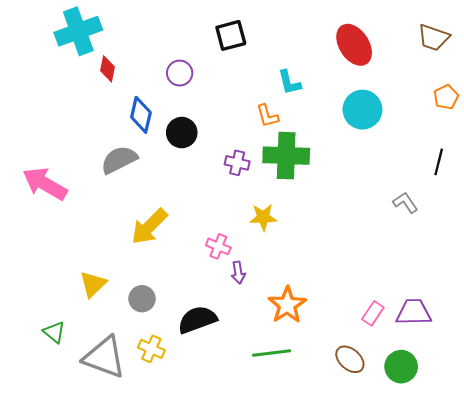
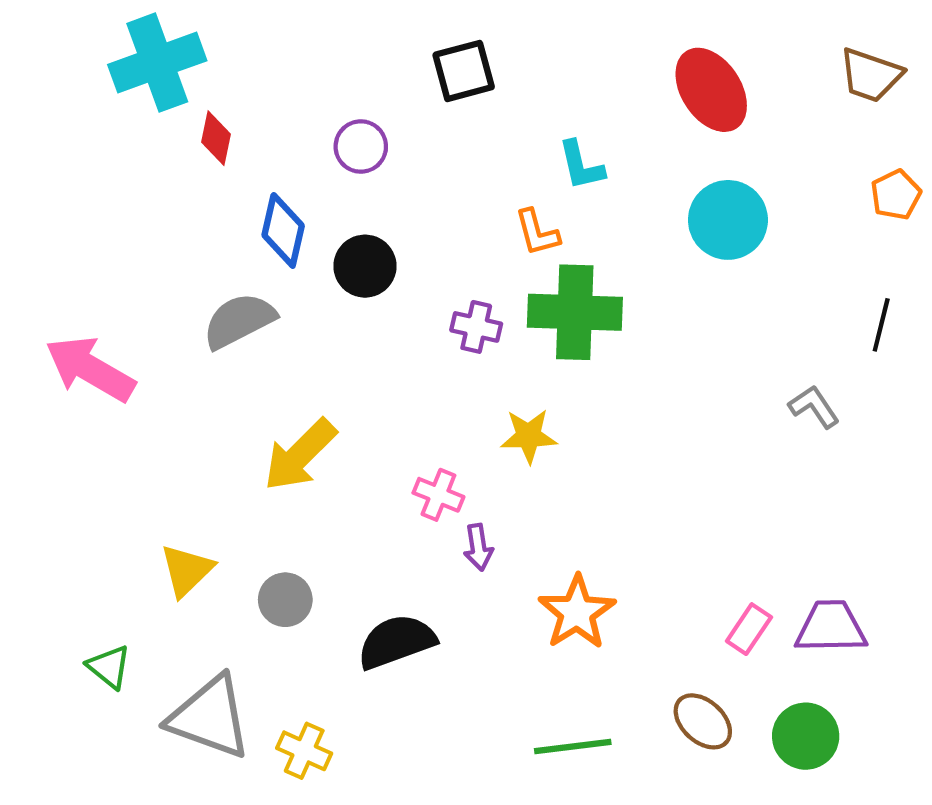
yellow cross: (151, 349) -> (304, 751), moved
green line: (272, 353) -> (573, 747), moved

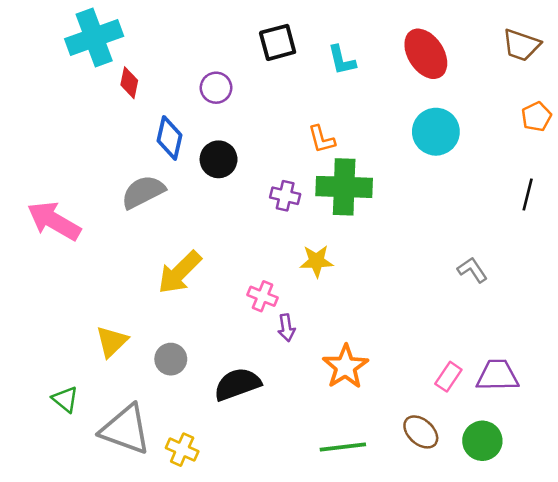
cyan L-shape: (581, 165) -> (342, 60), moved
gray L-shape: (814, 407) -> (472, 270), moved

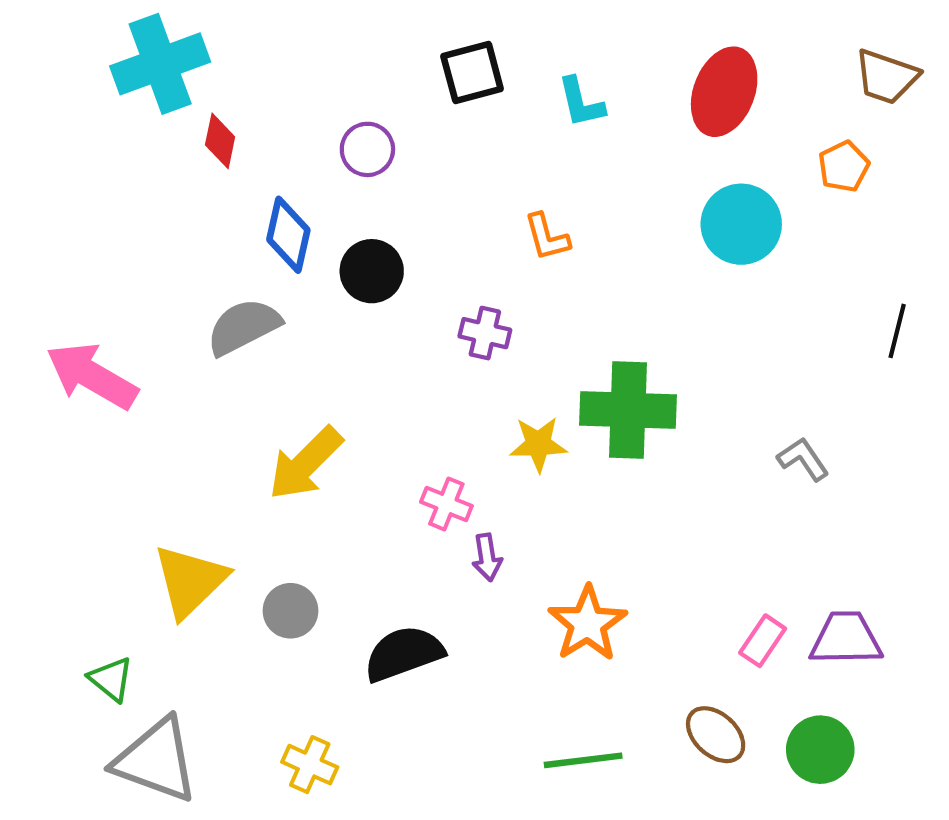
red ellipse: (426, 54) -> (724, 92), turned 54
orange pentagon: (536, 117) -> (844, 166), moved
green cross: (344, 187) -> (628, 410), moved
yellow triangle: (112, 341) -> (190, 581), size x1.4
gray triangle: (126, 429) -> (156, 760), moved

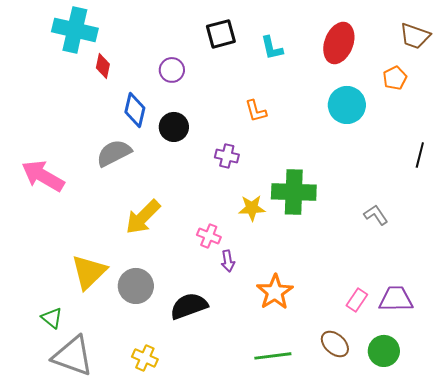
cyan cross: (160, 64) -> (75, 30), turned 33
gray circle: (291, 611) -> (136, 286), size x1.4

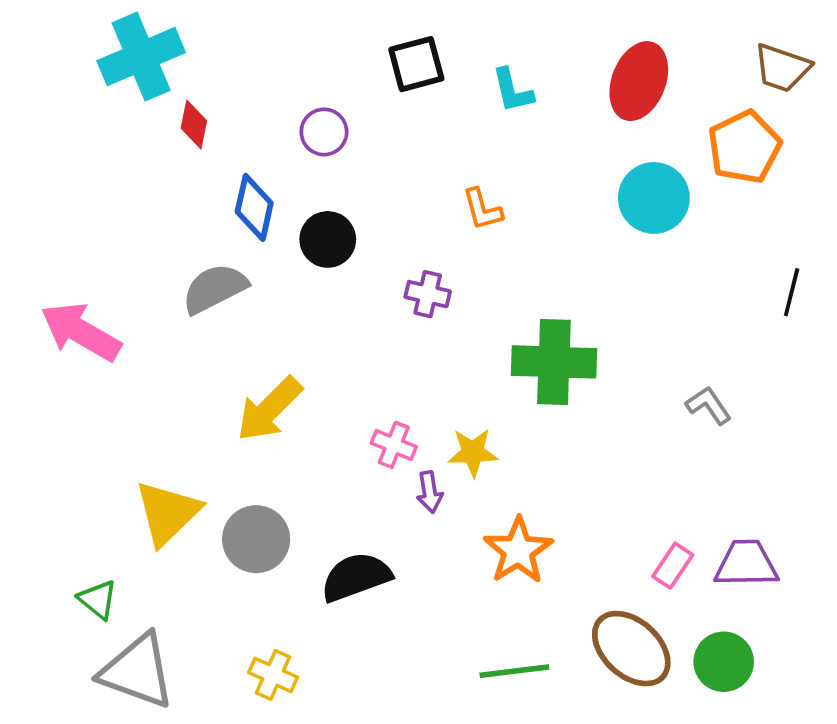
cyan cross: (75, 30) -> (141, 57), turned -36
orange pentagon: (395, 78) -> (744, 147), size x1.6
yellow star: (252, 208) -> (473, 452), moved
brown ellipse: (335, 344) -> (631, 649), size x1.5

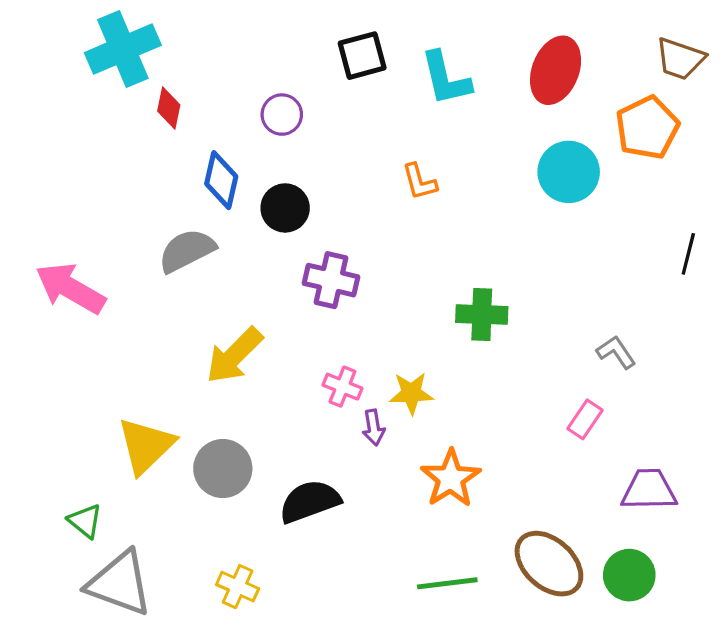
cyan L-shape: (513, 90) -> (446, 78), size x1.4
purple cross: (428, 294) -> (331, 280), moved, size x1.4
green cross: (554, 362) -> (482, 314), size x0.7
pink rectangle: (673, 566) -> (585, 419), moved

